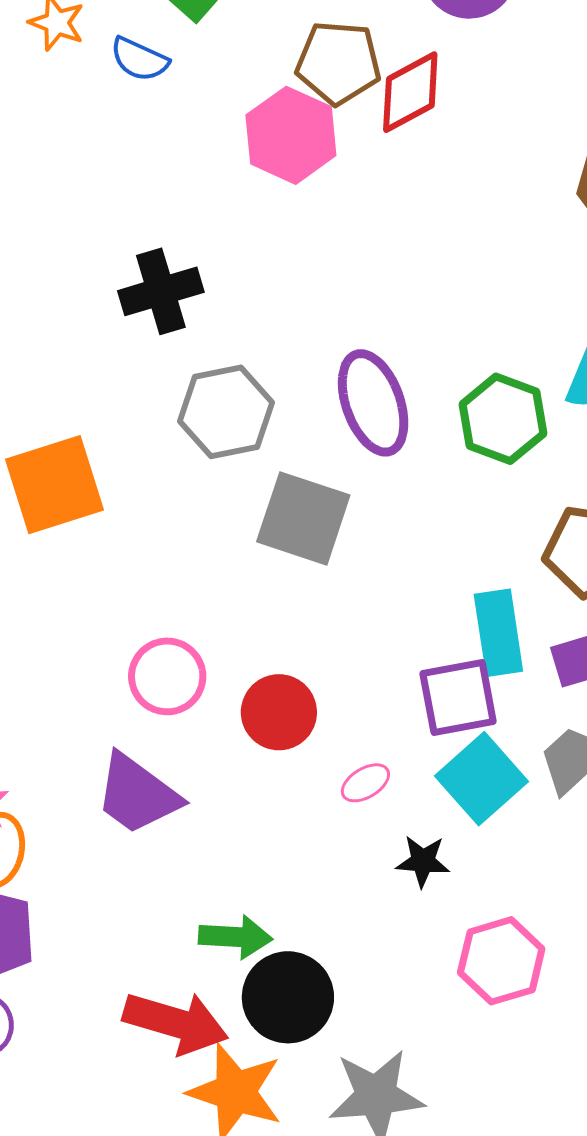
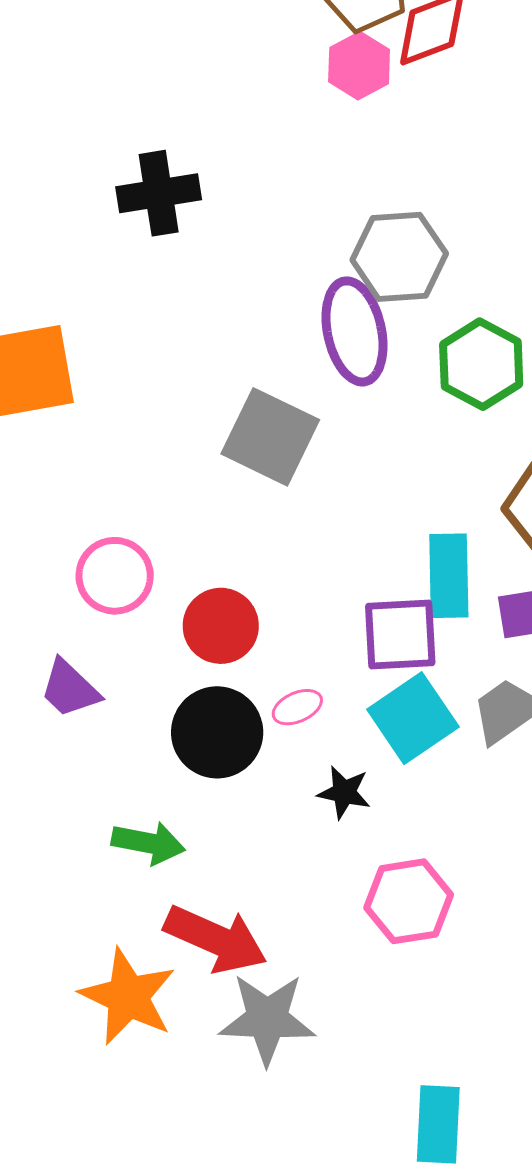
pink hexagon: (291, 135) -> (359, 66), moved, size x0.7
gray hexagon: (226, 412) -> (399, 257), moved
purple trapezoid: (137, 794) -> (70, 689), size x0.7
black circle: (288, 997) -> (217, 732), moved
red arrow: (176, 1023) -> (216, 939), moved

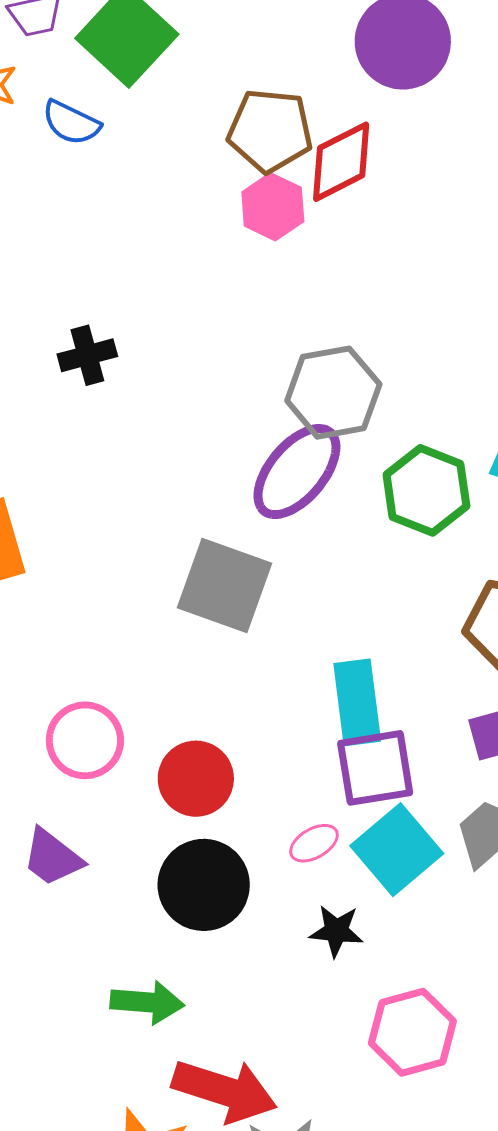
black cross: (159, 193) -> (87, 355), size x0.7
purple ellipse: (354, 331) -> (297, 472), turned 58
cyan rectangle: (449, 576) -> (357, 702), moved
pink ellipse: (297, 707) -> (314, 843), moved

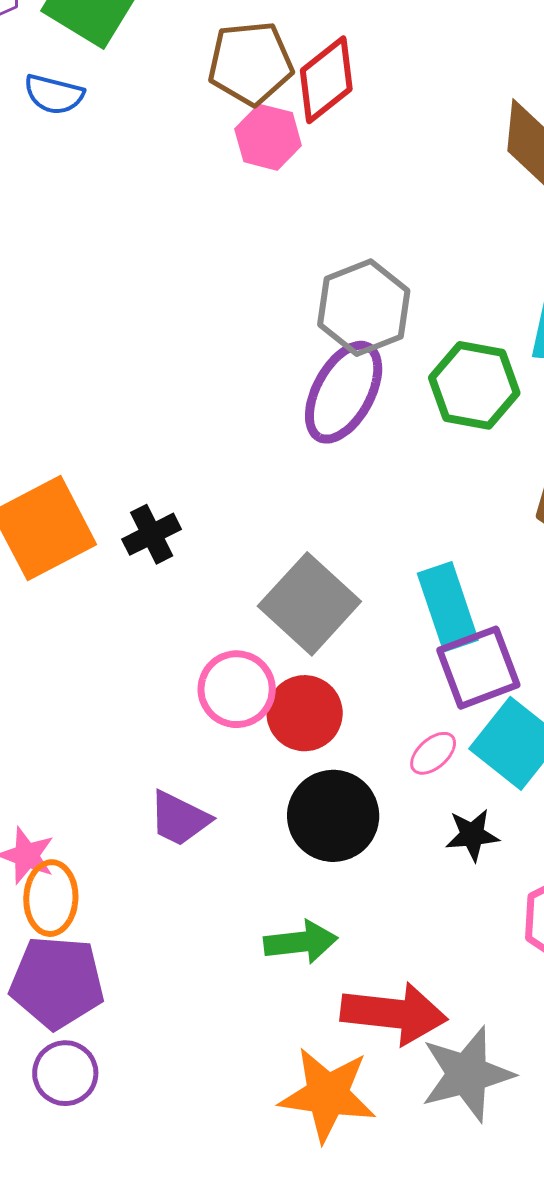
black cross: (87, 355) -> (152, 534), moved
gray square: (225, 585) -> (309, 604), moved, turned 34
pink circle: (85, 740) -> (237, 689), moved

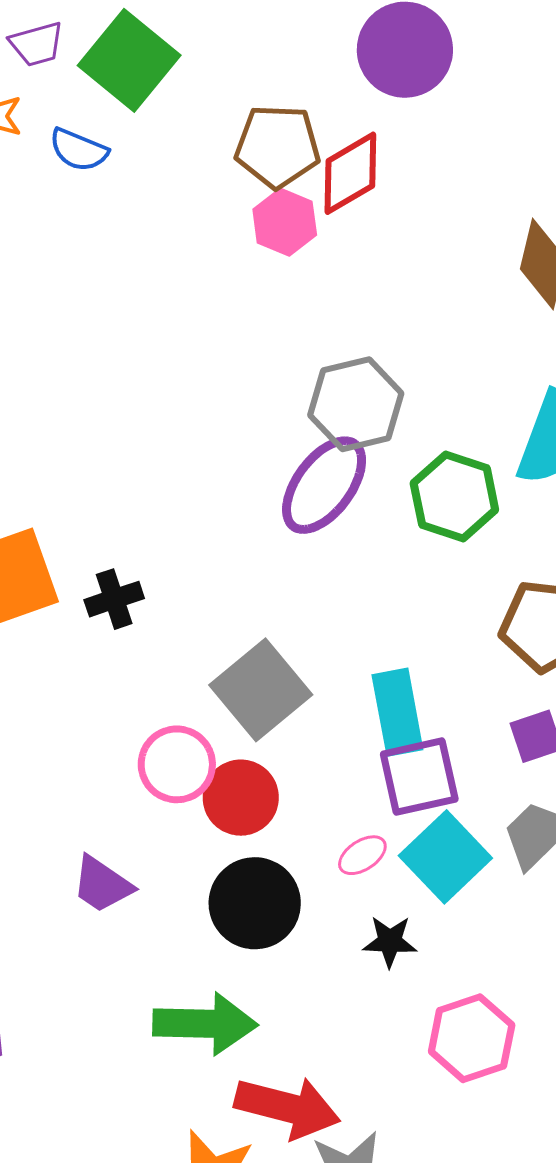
green arrow: (301, 942) -> (205, 1024), size x1.4

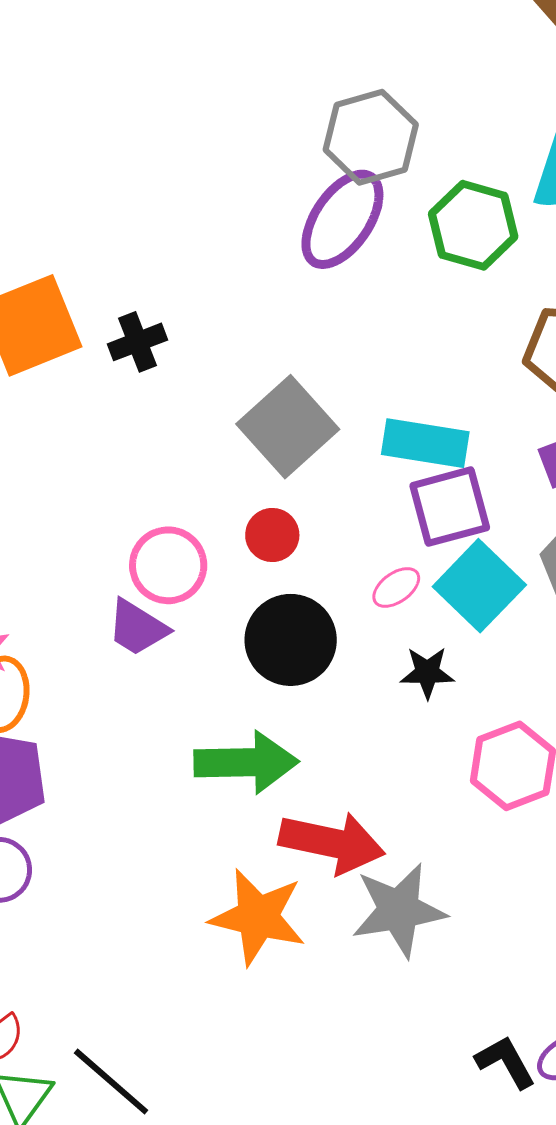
cyan rectangle: (397, 712) -> (425, 443), turned -68
pink circle: (177, 764) -> (168, 565), moved
red circle: (241, 798) -> (272, 535), size x0.7

